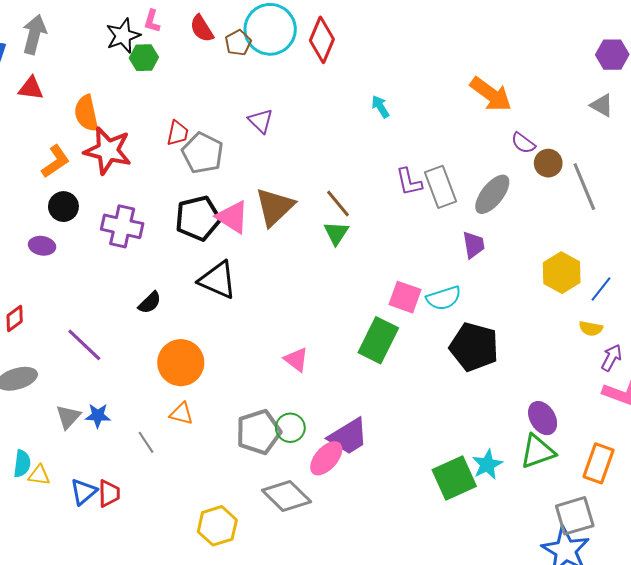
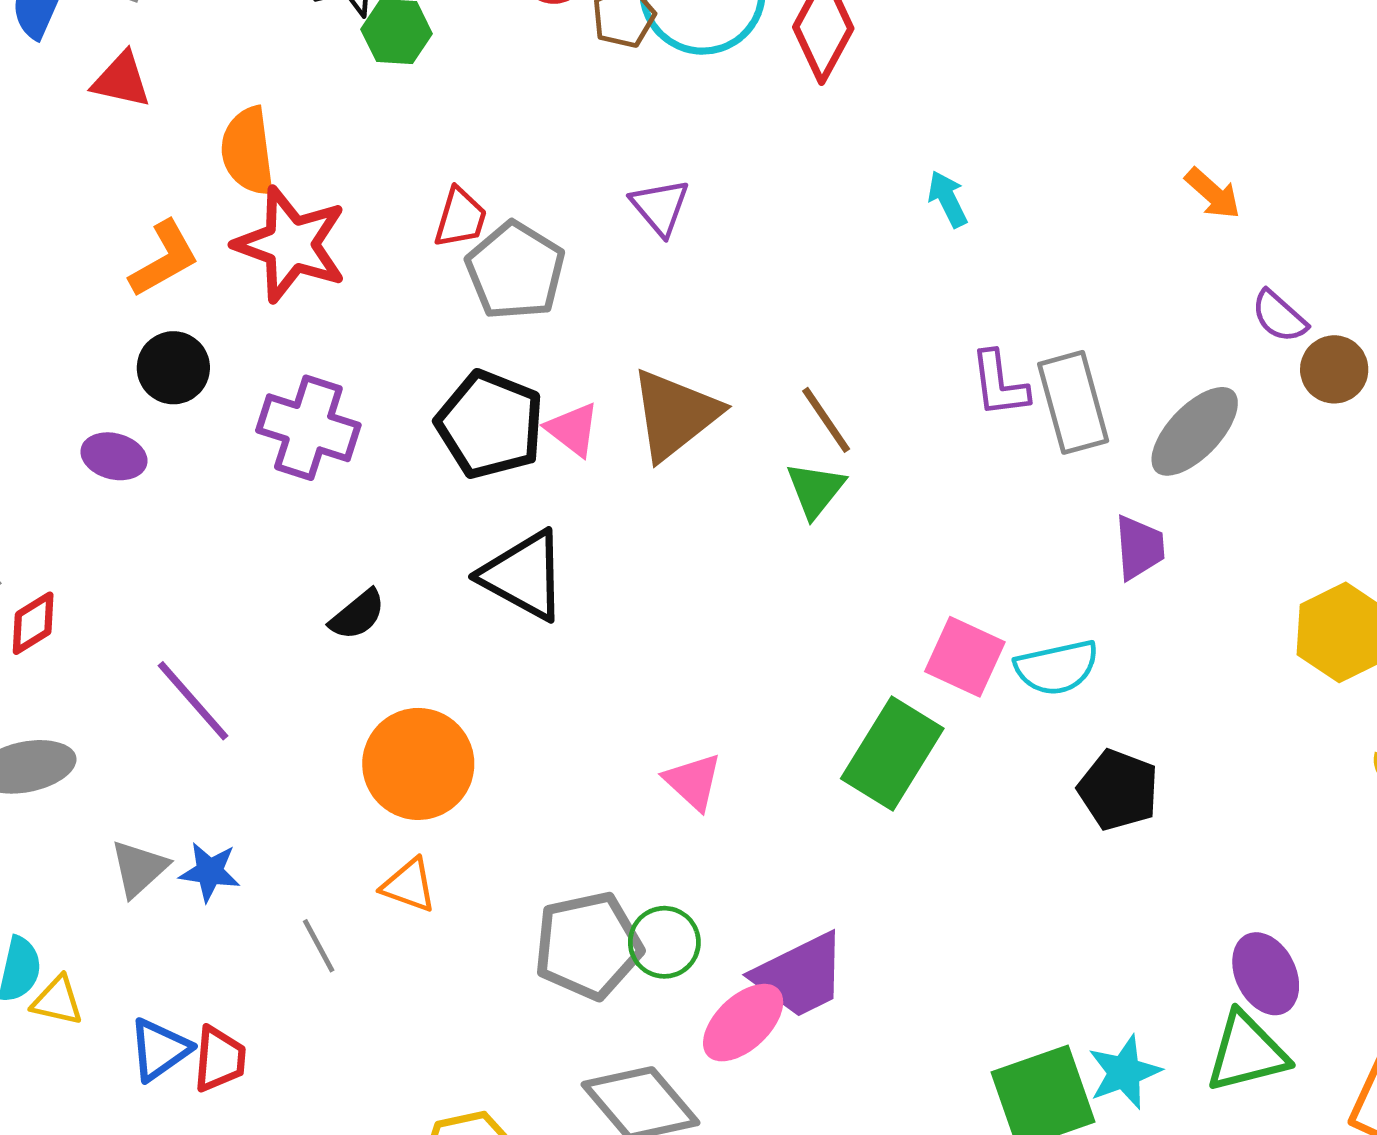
orange arrow: (491, 94) -> (1213, 193), size x0.6
pink triangle: (233, 217) -> (573, 429), size x0.7
black pentagon: (198, 218) -> (490, 425), turned 30
black pentagon: (474, 347) -> (1118, 790), size x0.7

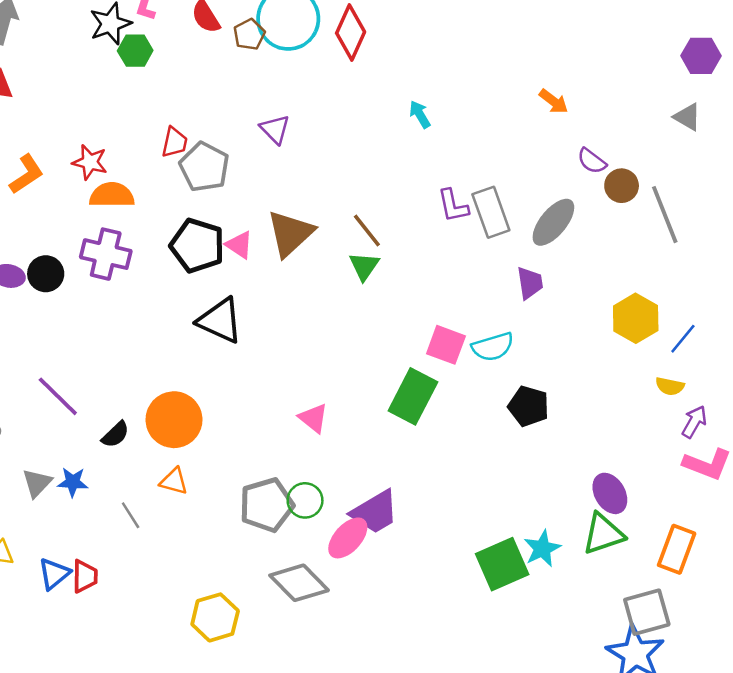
orange semicircle: (248, 151) -> (112, 195), moved, turned 102
red star: (291, 244) -> (90, 162), size x0.6
black circle: (173, 368) -> (46, 274), moved
black semicircle: (357, 615) -> (115, 435), moved

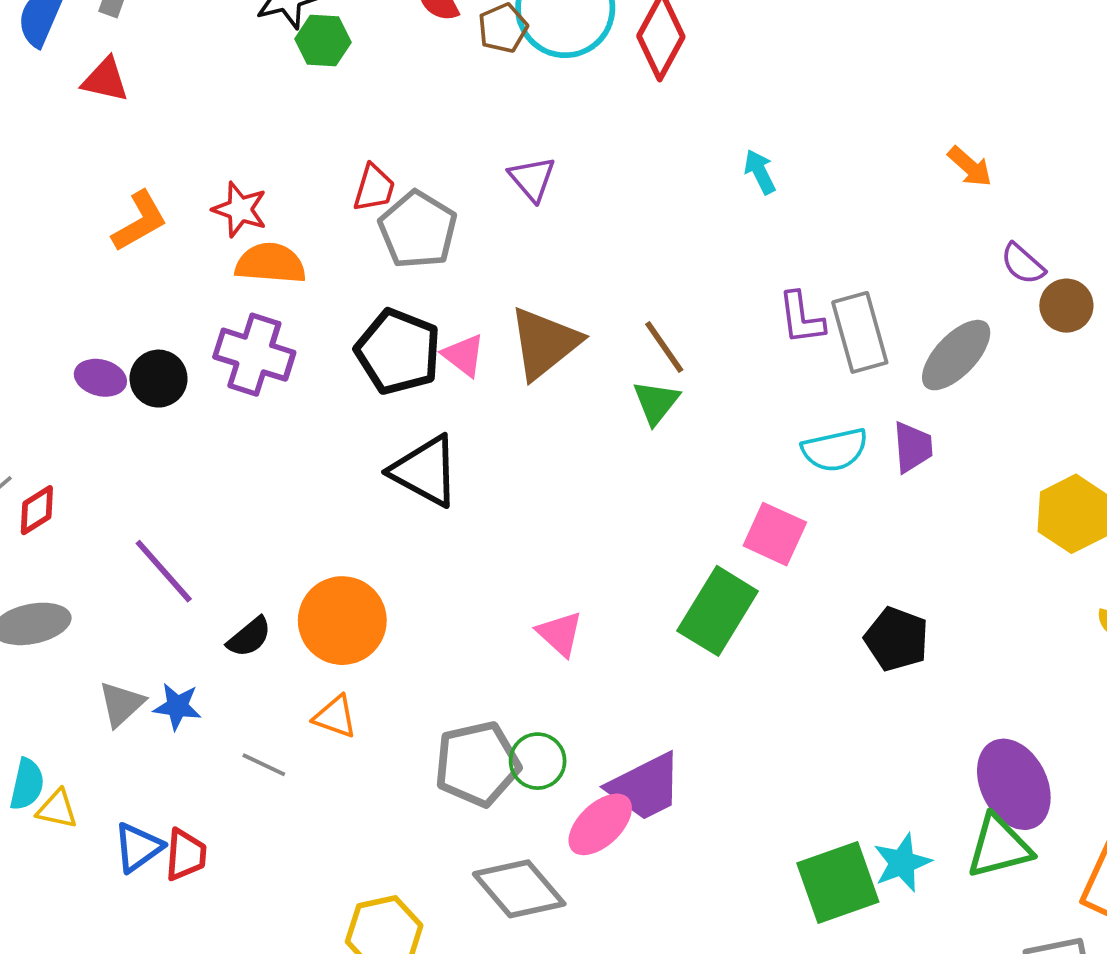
cyan semicircle: (493, 347) -> (835, 450), moved
purple ellipse: (610, 493) -> (1014, 784), size x1.4
gray line: (131, 515) -> (264, 765), turned -36

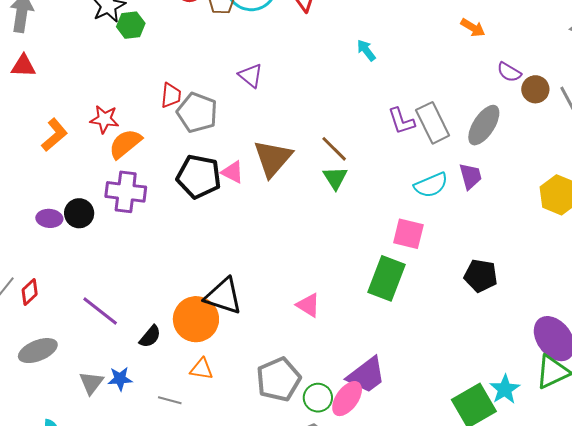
orange semicircle: (271, 263) -> (125, 144), turned -33
black triangle: (425, 471) -> (223, 296), moved
green circle: (538, 761) -> (318, 398), moved

